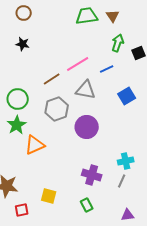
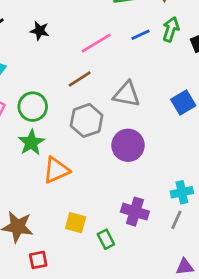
pink line: (78, 64) -> (96, 43), moved
blue line: (107, 69) -> (140, 35), moved
yellow square: (49, 196) -> (76, 223), moved
green rectangle: (87, 205) -> (106, 239), moved

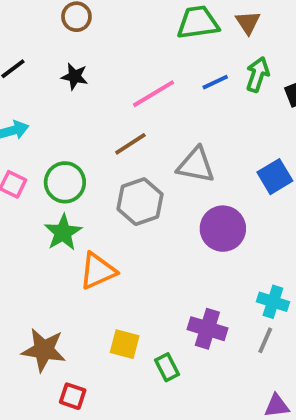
purple circle: (128, 145) -> (223, 229), moved
cyan cross: (182, 192) -> (273, 302), turned 30
red square: (38, 260) -> (73, 396), turned 30

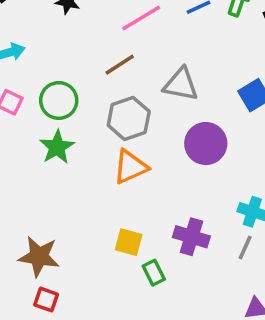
orange triangle: (98, 271) -> (130, 167), moved
yellow square: (125, 344) -> (129, 242), moved
red square: (73, 396) -> (46, 300), moved

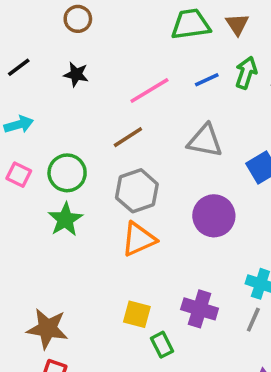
gray triangle: (181, 84) -> (205, 141), moved

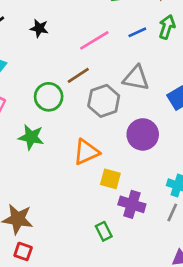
green circle: (67, 173) -> (49, 97), moved
gray hexagon: (137, 191) -> (104, 101), moved
green star: (65, 219) -> (31, 137), turned -30
yellow square: (137, 314) -> (110, 179), moved

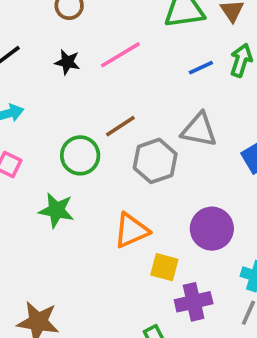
pink line: (94, 40) -> (120, 55), moved
purple circle: (143, 134) -> (212, 229), moved
purple cross: (132, 204) -> (194, 302), turned -30

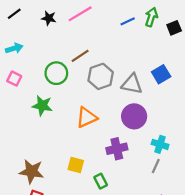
gray triangle: (199, 130) -> (132, 84), moved
yellow square: (164, 267) -> (76, 165), moved
purple cross: (194, 302) -> (117, 149), moved

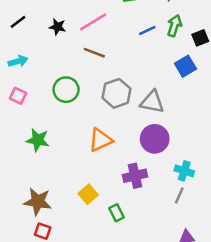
brown line: (80, 56) -> (94, 53), moved, turned 54
blue square: (161, 74) -> (185, 66), moved
green star: (42, 106) -> (38, 140), moved
yellow square: (76, 165) -> (88, 194), turned 35

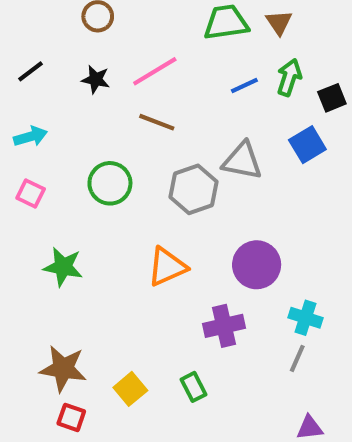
gray triangle: (152, 102) -> (242, 161), moved
yellow square: (88, 194) -> (130, 389), moved

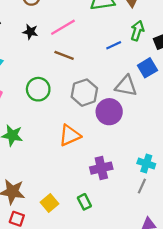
blue line: (244, 86) -> (114, 45), moved
gray triangle: (242, 161) -> (126, 86), moved
purple circle: (257, 265) -> (109, 112), moved

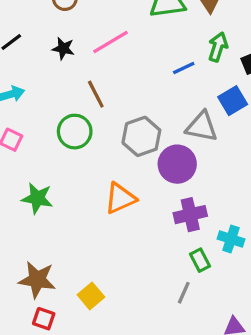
brown line: (64, 55) -> (96, 94), moved, turned 42
purple cross: (101, 168) -> (190, 215), moved
gray line: (142, 186) -> (184, 293), moved
green rectangle: (84, 202) -> (200, 260), moved

